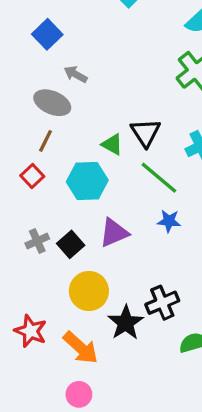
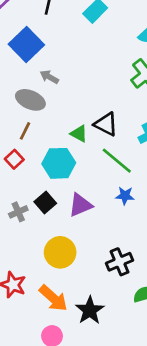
blue square: (47, 34) -> (26, 45), size x1.4
black triangle: (146, 133) -> (106, 124), turned -30
black square: (71, 244) -> (45, 202), moved
black star: (126, 323) -> (90, 310), moved

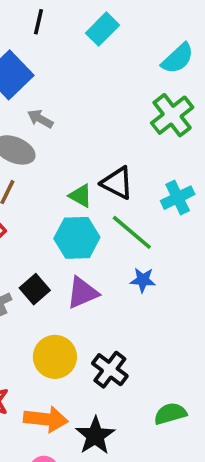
cyan hexagon: (59, 163) -> (77, 238), moved
black cross: (119, 262) -> (110, 370), moved, turned -30
orange arrow: (53, 298) -> (46, 419), turned -36

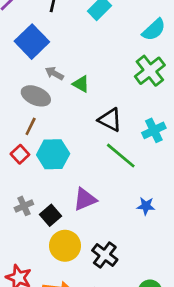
green triangle: (81, 196) -> (81, 84), moved
cyan hexagon: (77, 238) -> (53, 154), moved
blue star: (143, 280) -> (146, 206), moved
black square: (35, 289) -> (50, 215), moved

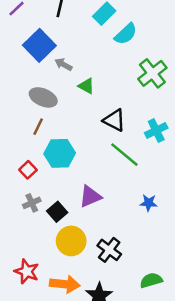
cyan semicircle: (154, 30) -> (126, 34), moved
gray arrow: (54, 73) -> (63, 64), moved
red square: (20, 154) -> (28, 170), moved

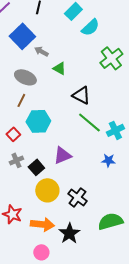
cyan cross: (156, 130) -> (115, 130), moved
green semicircle: (151, 280) -> (110, 221), size x1.4

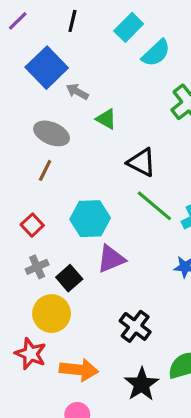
cyan hexagon: (38, 121) -> (90, 219), moved
yellow circle: (47, 190) -> (52, 314), moved
black star: (69, 233) -> (142, 384), moved

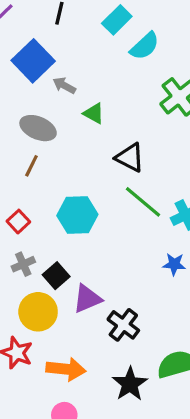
purple triangle: (111, 259) -> (87, 299), moved

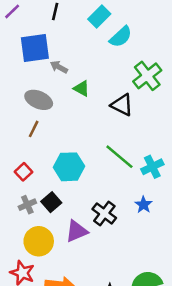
blue square: (33, 61) -> (35, 48), turned 36
black triangle: (130, 158) -> (122, 105), moved
blue star: (174, 264) -> (143, 205), turned 30
black square: (56, 276) -> (51, 202), moved
black cross: (123, 325) -> (104, 213), moved

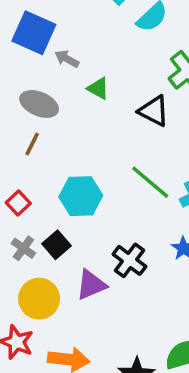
blue square: (35, 48) -> (34, 33), turned 32
gray cross: (27, 205) -> (23, 248), turned -30

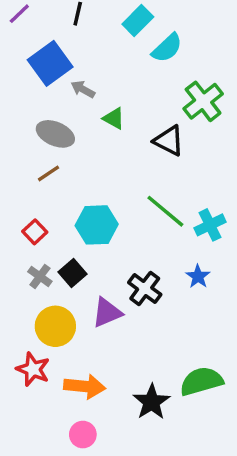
blue square: (34, 33) -> (50, 63), turned 30
brown line: (32, 144) -> (48, 173), turned 30

